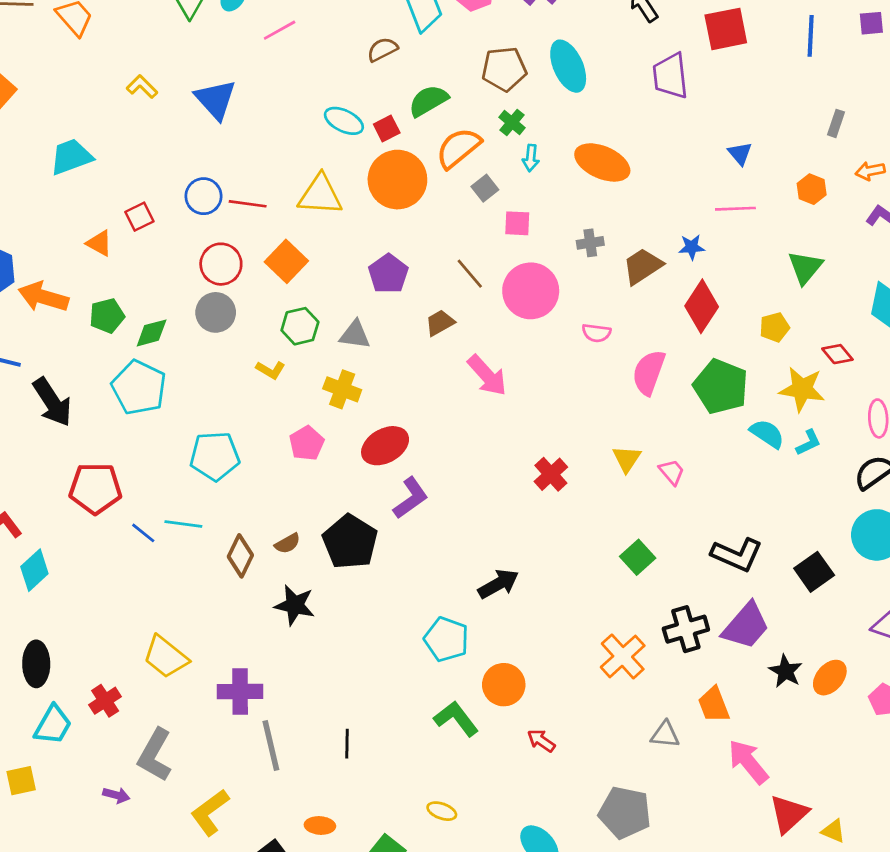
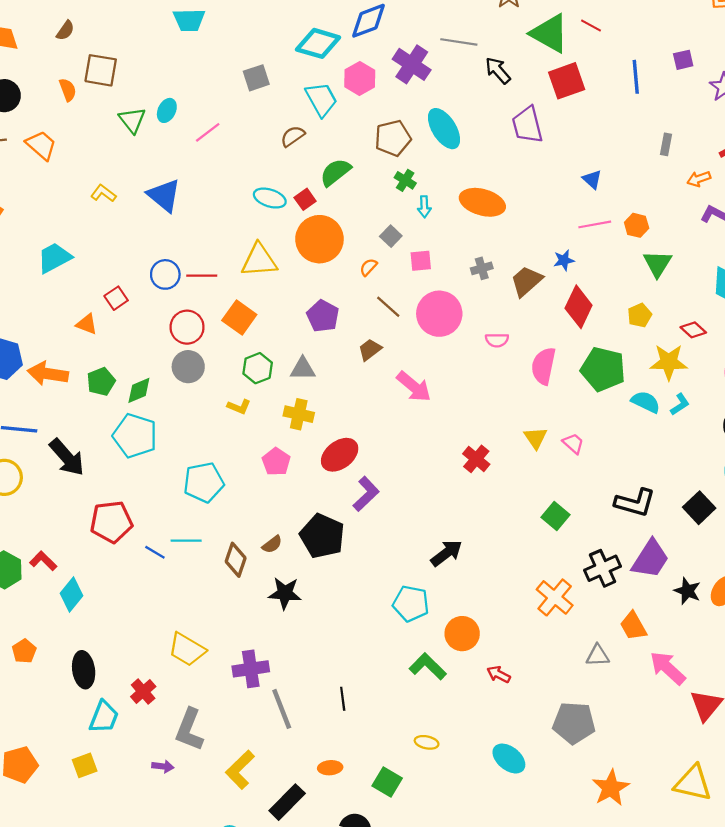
orange semicircle: (458, 148) -> (368, 267), moved, size x0.5
orange hexagon: (812, 189) -> (637, 225), moved

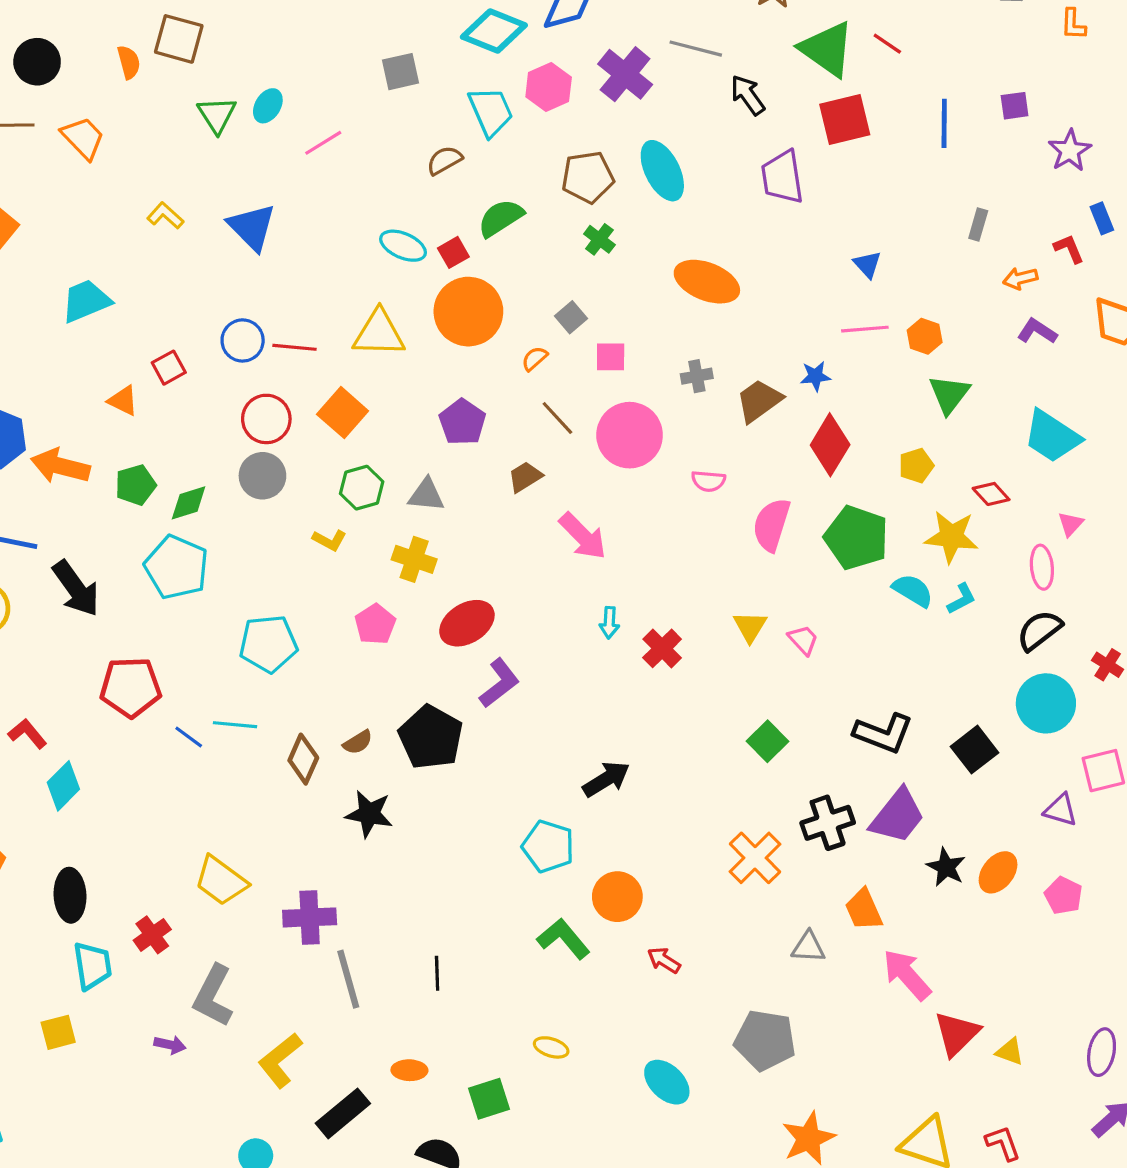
cyan arrow: (424, 207) -> (609, 623), moved
cyan trapezoid: (104, 717) -> (92, 966), turned -36
green square: (387, 782) -> (489, 1099), turned 36

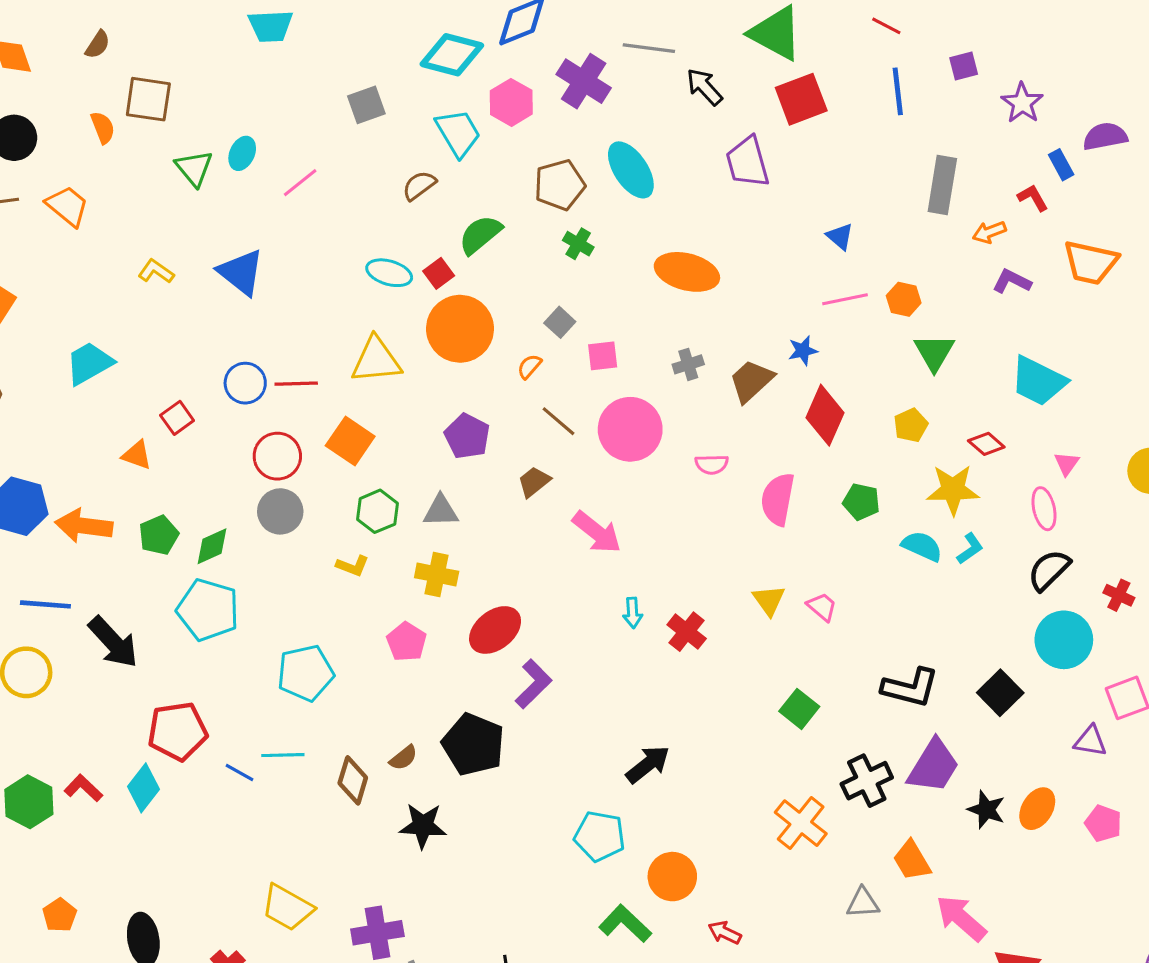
red line: (887, 44) -> (886, 26), moved
gray rectangle: (978, 224) -> (942, 185), size x1.8
green pentagon: (856, 538) -> (861, 502), size x0.6
cyan diamond: (63, 786) -> (144, 788), moved

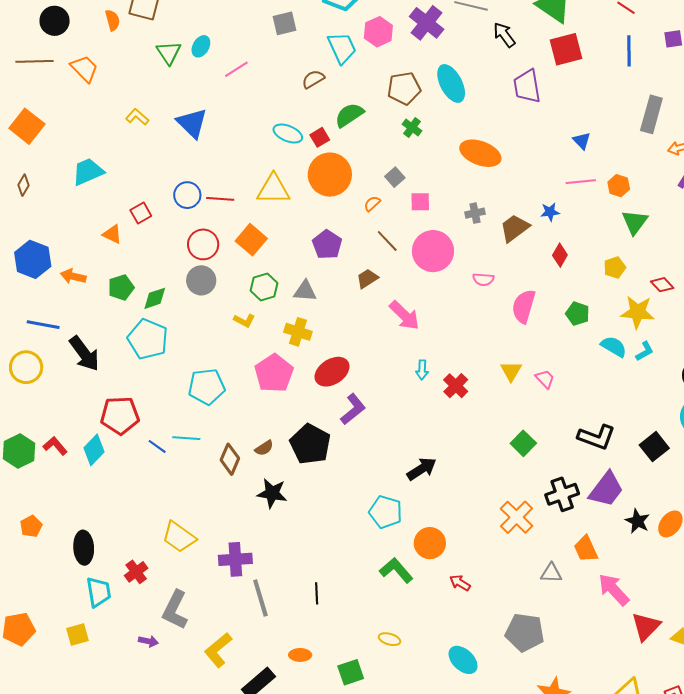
red diamond: (825, 415) -> (560, 255), size x0.6
orange arrow: (84, 526) -> (73, 276), size x0.7
pink pentagon: (406, 642) -> (274, 373), size x1.5

